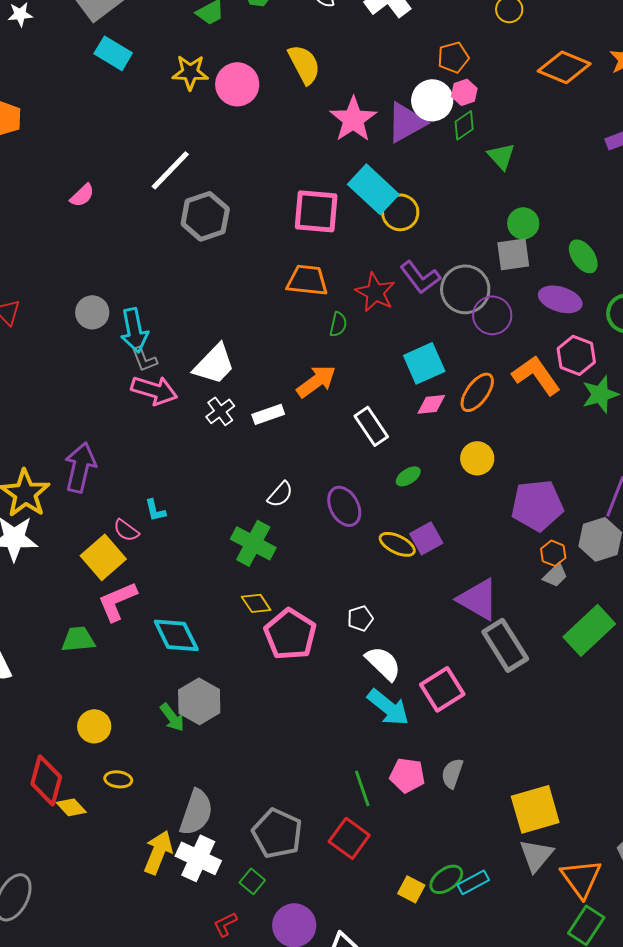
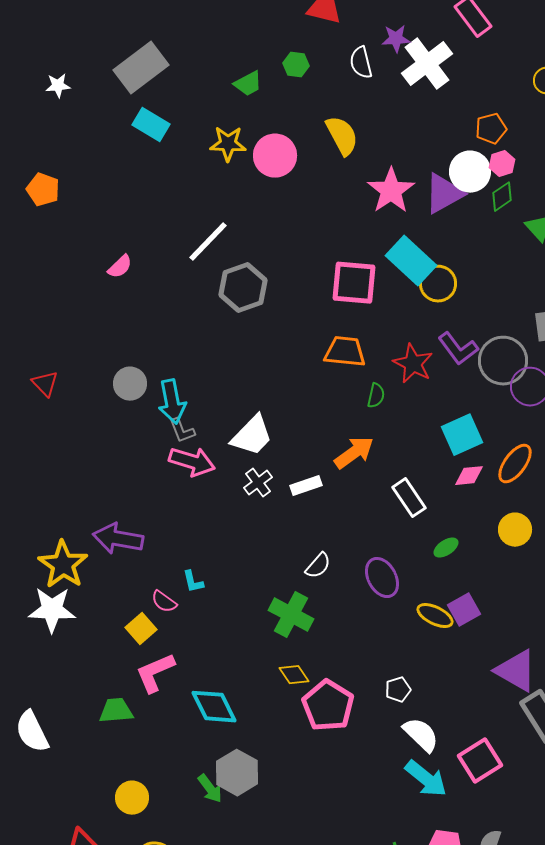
purple arrow: (80, 467) -> (118, 539), turned -93
yellow square: (103, 557) -> (141, 629), size x0.7

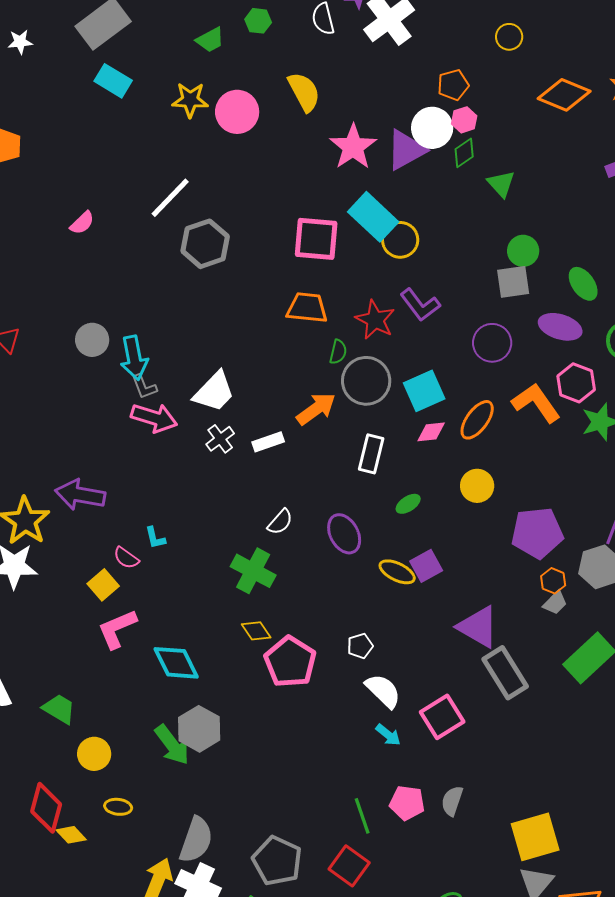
gray circle: (503, 361) -> (366, 381), moved
white rectangle: (409, 498) -> (371, 454), turned 48
green trapezoid: (116, 711) -> (59, 709), moved, turned 36
cyan arrow: (426, 779) -> (388, 735), size x0.6
green arrow: (210, 789) -> (172, 745), size x1.4

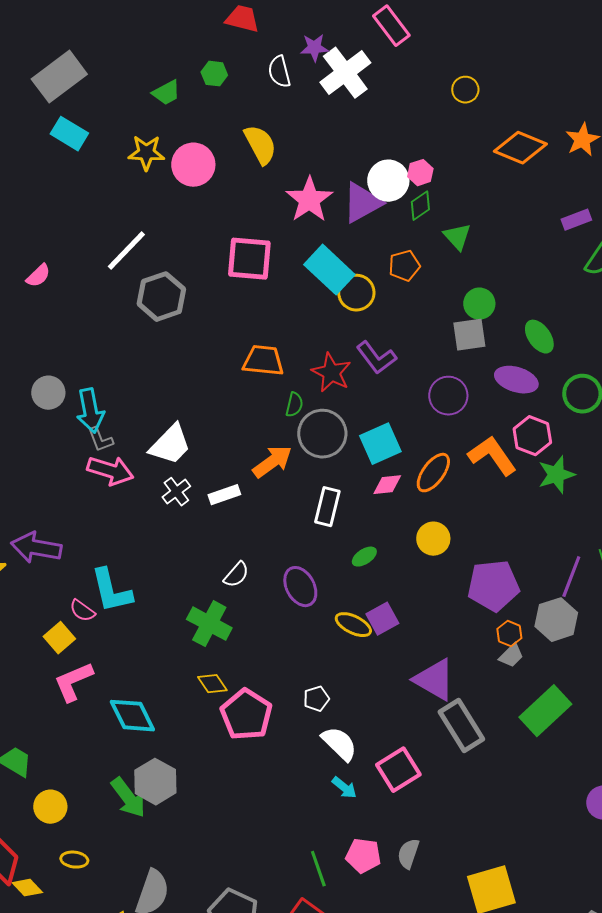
orange pentagon: (453, 85) -> (404, 266), moved
pink square: (316, 239) -> (249, 259), moved
cyan L-shape: (155, 538) -> (111, 591), size x2.0

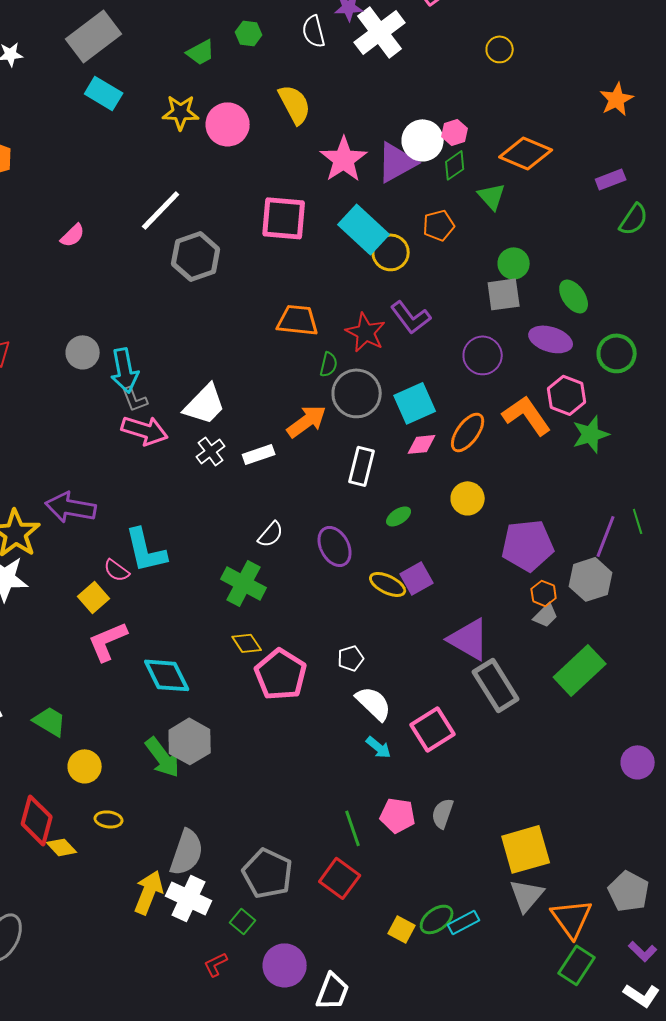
orange diamond: (520, 148) -> (526, 153), moved

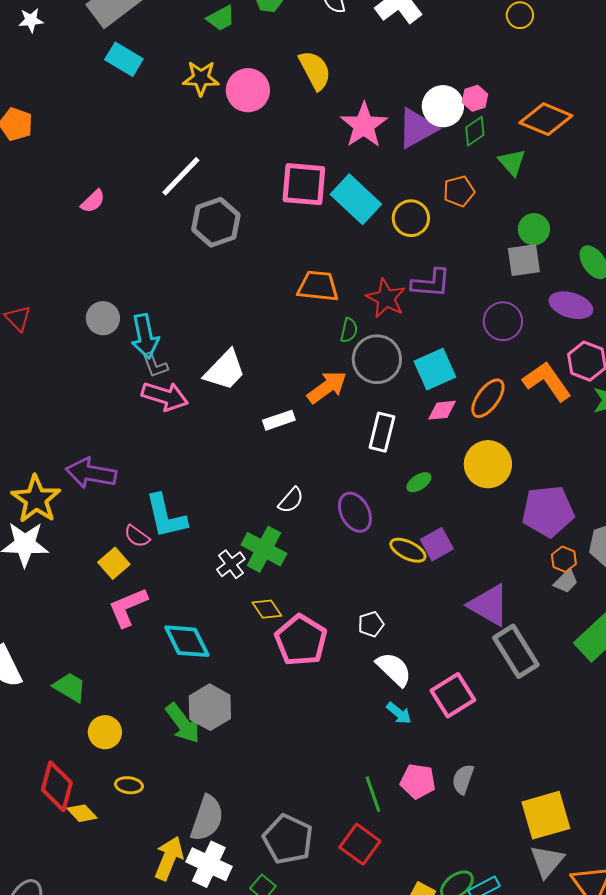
cyan rectangle: (364, 229) -> (356, 199), moved
purple L-shape: (411, 317) -> (431, 283), turned -48
white cross: (211, 451) -> (231, 564), moved
yellow circle: (468, 498) -> (488, 464), size x1.4

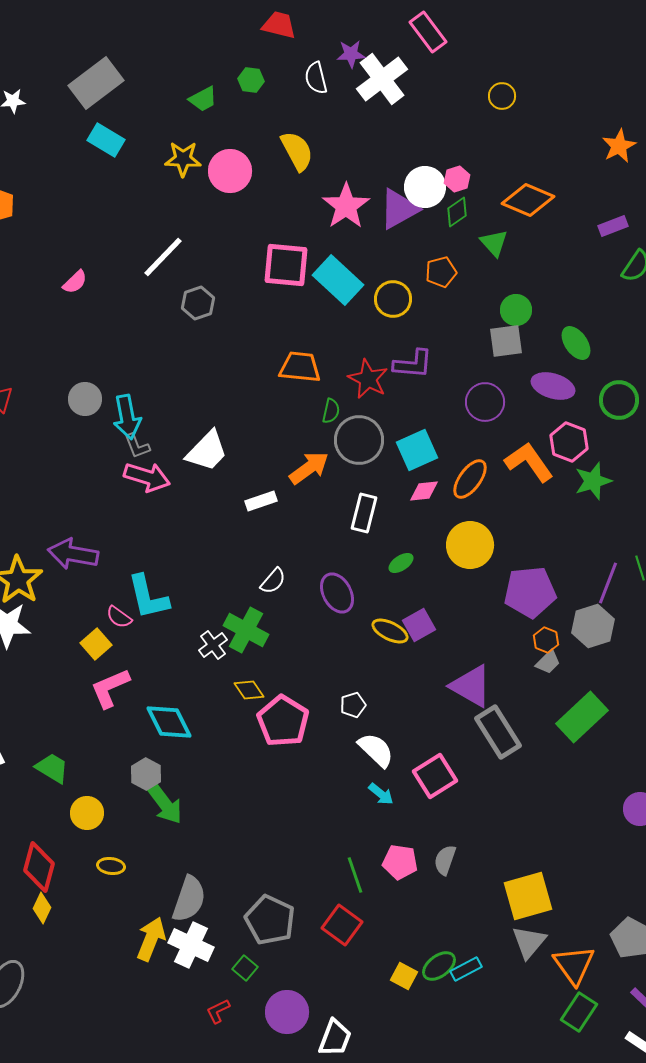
gray hexagon: (216, 222) -> (198, 303), size x0.7
gray hexagon: (210, 707) -> (146, 774), moved, size x0.7
yellow diamond: (82, 813) -> (42, 908), moved, turned 68

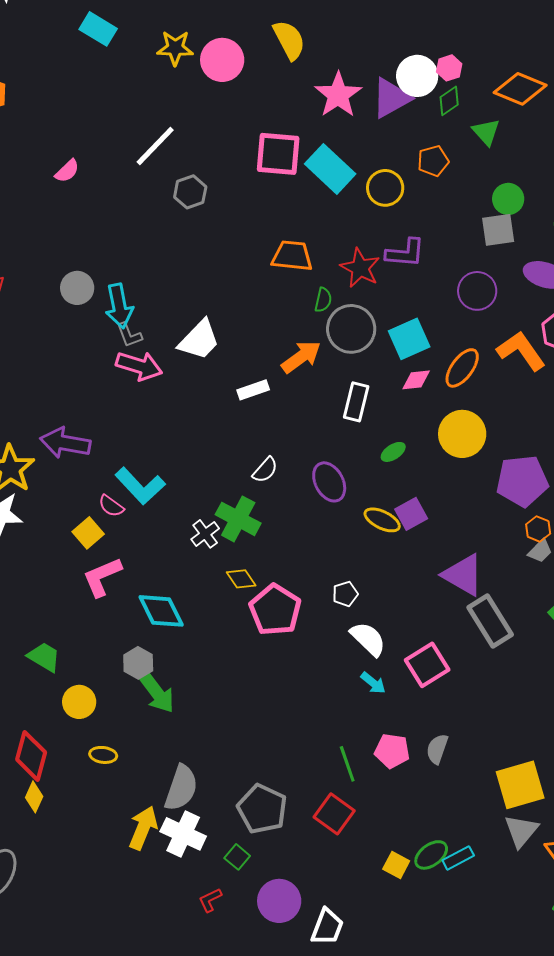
cyan L-shape: (148, 597) -> (140, 486), turned -30

